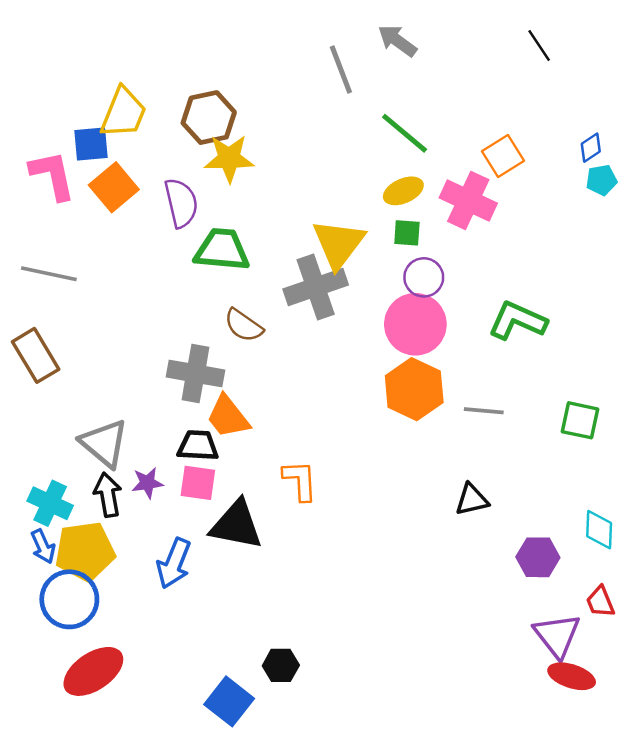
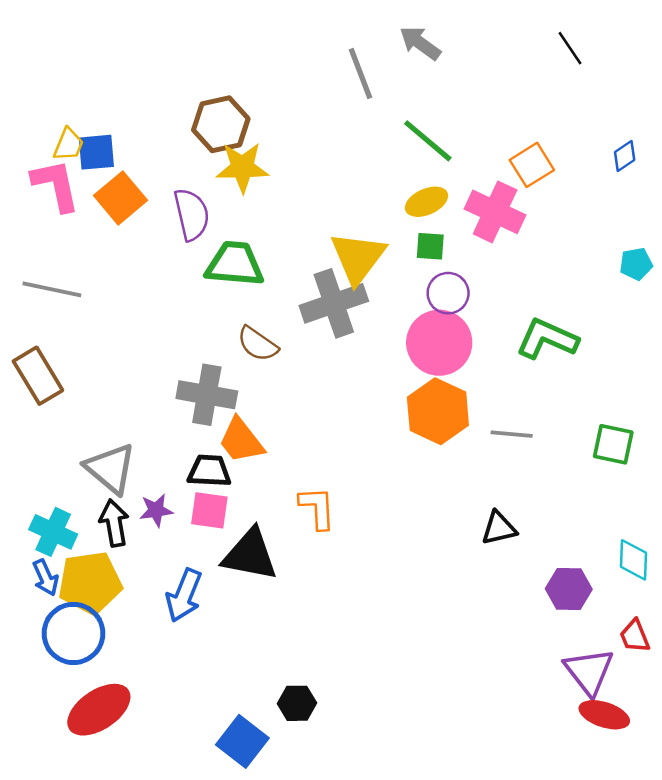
yellow trapezoid: (123, 113) -> (68, 145), moved, size x0.6
cyan pentagon: (602, 180) -> (636, 264), moved

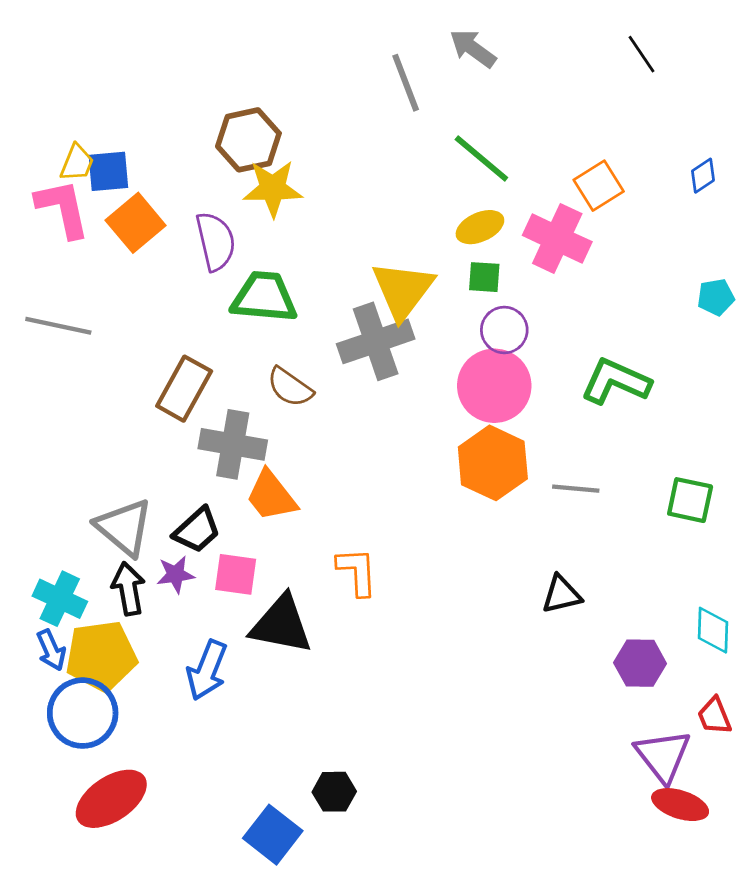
brown rectangle: (38, 376) -> (184, 389), moved, turned 60
black trapezoid: (209, 471) -> (197, 530), moved, turned 135

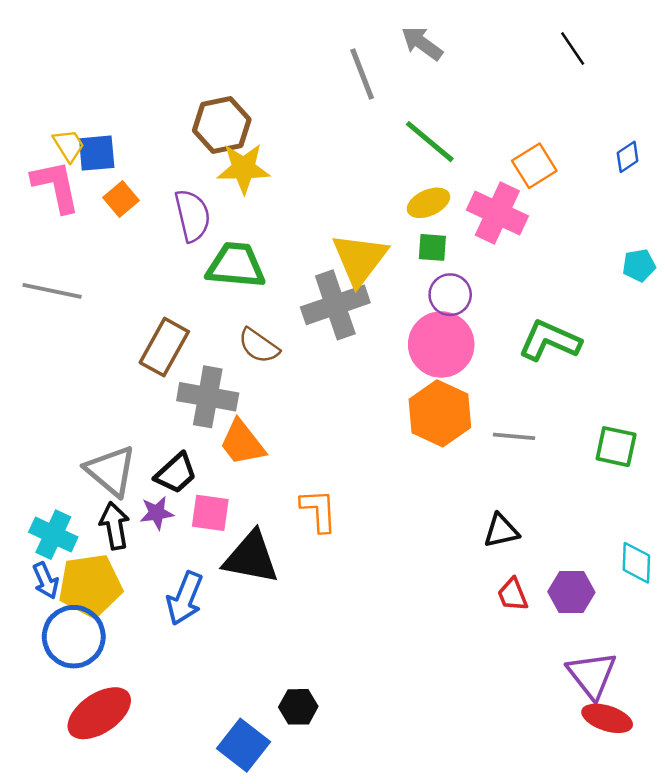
yellow trapezoid: (77, 163) -> (69, 145), turned -54
orange square: (136, 223) -> (121, 199), size x0.7
red trapezoid: (714, 716) -> (513, 595), moved

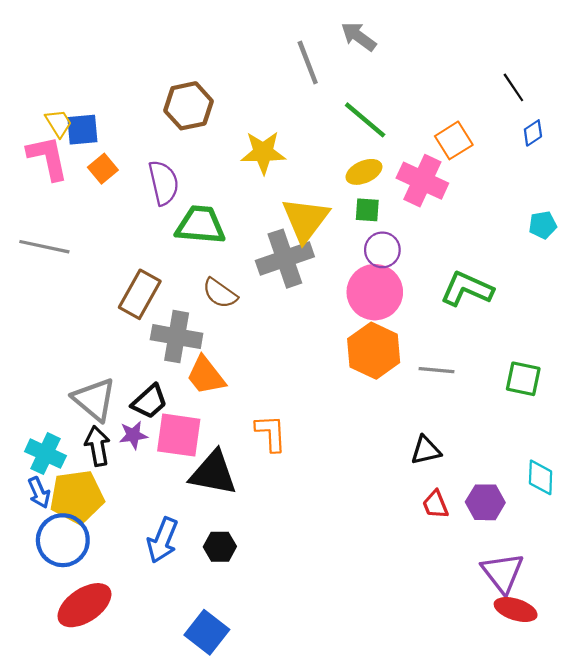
black line: (573, 48) -> (513, 87), moved
yellow star: (243, 168) -> (263, 152), moved
pink square: (210, 513) -> (179, 435), size x1.4
blue arrow: (185, 598) -> (162, 540), moved
black hexagon: (298, 707) -> (220, 547), moved

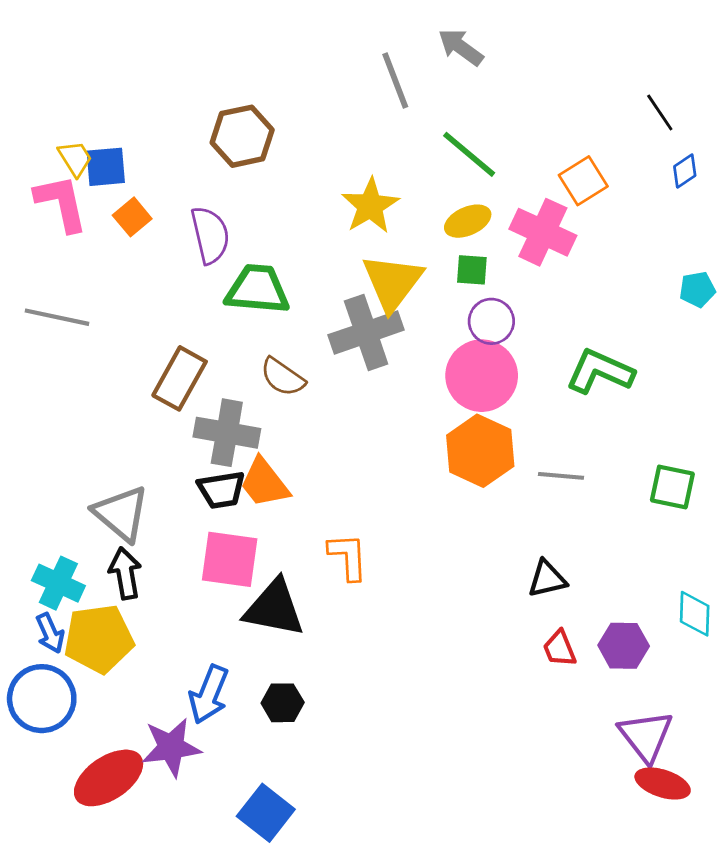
yellow star: (263, 152) -> (370, 206), moved, turned -30
black trapezoid: (149, 402) -> (221, 490), moved, turned 33
purple star: (133, 435) -> (171, 747), moved, size x1.6
blue circle: (63, 540) -> (42, 699), moved

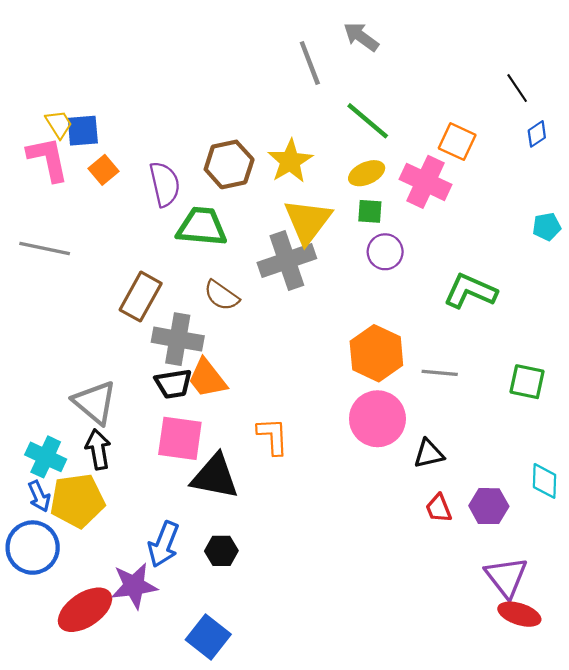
brown hexagon: (242, 136) -> (229, 164), moved
orange square: (583, 181) -> (457, 142), turned -33
pink circle: (482, 376) -> (377, 419), moved

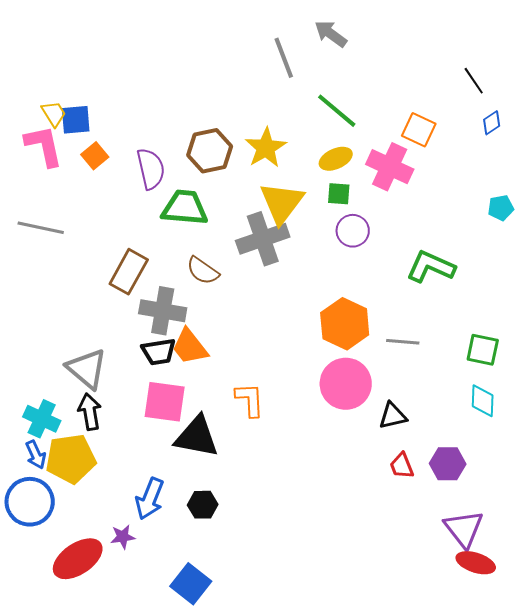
cyan diamond: (544, 481) -> (483, 401), moved
purple star: (134, 586) -> (123, 537), size x0.6

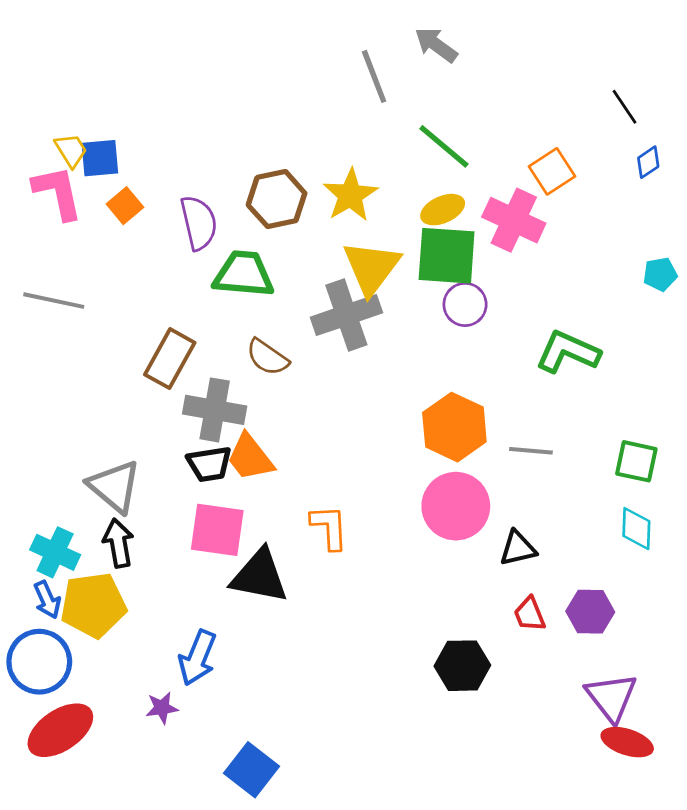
orange square: (419, 130) -> (552, 171), turned 32
green square: (339, 194) -> (447, 256), size x2.0
black hexagon: (203, 505) -> (462, 666), moved, size x1.4
red ellipse: (78, 559) -> (60, 730), moved

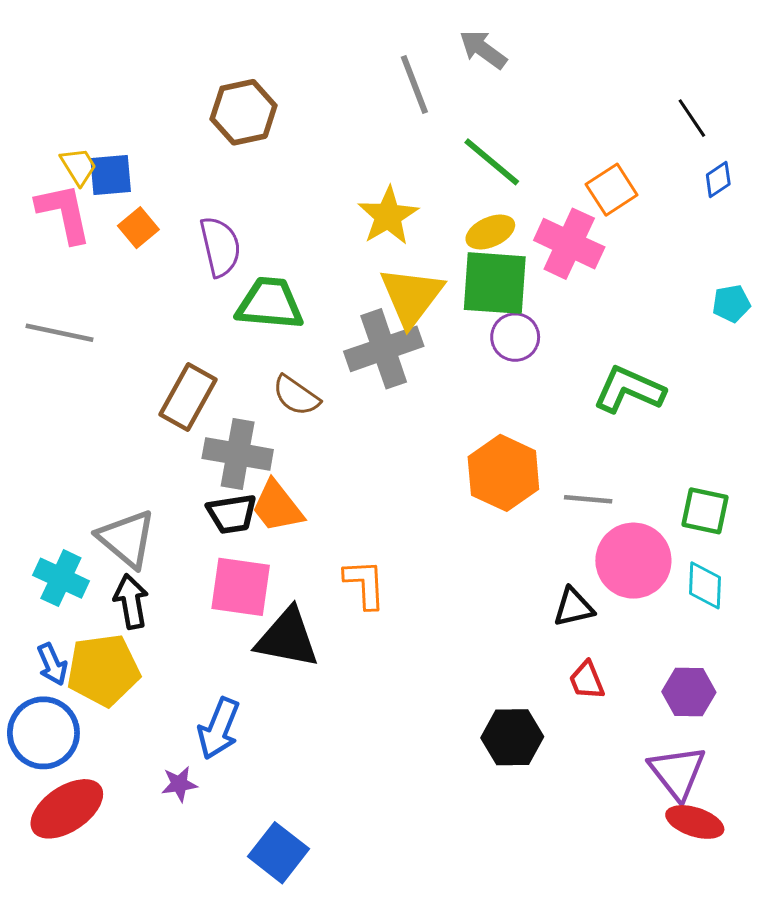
brown hexagon: (277, 199) -> (244, 112), moved
pink circle: (456, 506) -> (633, 561), moved
cyan cross: (55, 552) -> (61, 578), moved
purple hexagon: (590, 612) -> (689, 692), moved

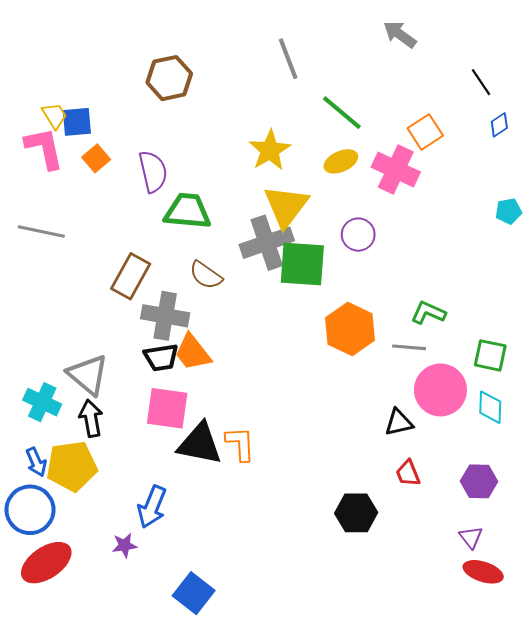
gray arrow: (483, 49) -> (400, 34), moved
green square: (495, 283) -> (302, 264), moved
green L-shape: (629, 390) -> (428, 313), moved, size x0.7
orange L-shape: (365, 584) -> (240, 444), moved
purple triangle: (677, 772) -> (471, 537), size x0.6

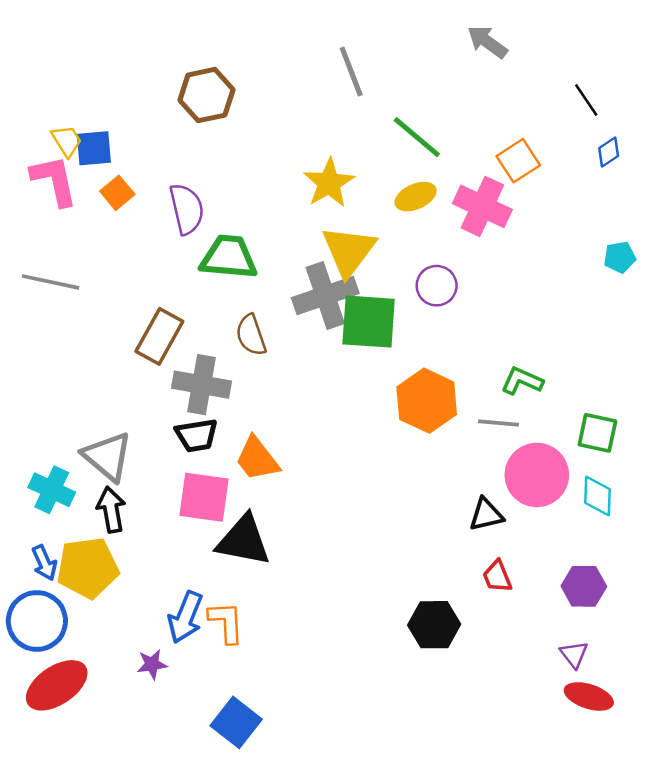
brown semicircle: (206, 275) -> (251, 335), turned 36
orange trapezoid: (193, 352) -> (257, 459), moved
orange L-shape: (240, 444) -> (226, 622), moved

